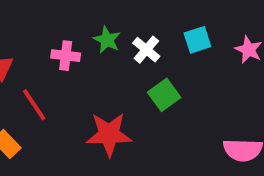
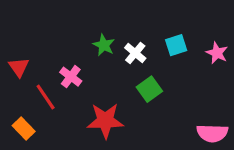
pink cross: (66, 56) -> (71, 77), moved, turned 30

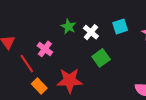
orange rectangle: (24, 128) -> (39, 86), moved

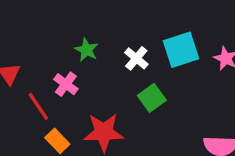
green star: (68, 26) -> (87, 50), moved
cyan square: (120, 26) -> (181, 50), size x1.5

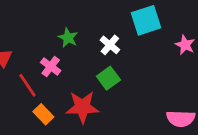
cyan square: (181, 50) -> (146, 20), moved
green square: (152, 98) -> (108, 78), moved

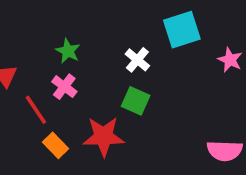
green star: (68, 38) -> (68, 51), moved
green square: (108, 78) -> (136, 101), turned -30

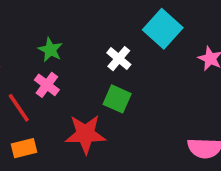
cyan square: (182, 30) -> (163, 29), turned -30
orange rectangle: (55, 145) -> (24, 148), moved, turned -60

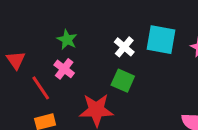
cyan square: (163, 29) -> (161, 40), moved, turned -32

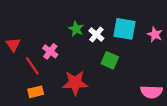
green star: (67, 40) -> (76, 29), moved
green square: (123, 81) -> (110, 60), moved

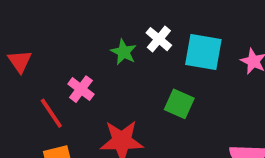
white cross: (96, 34) -> (159, 39), moved
red triangle: (13, 45) -> (20, 61), moved

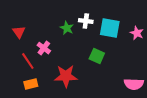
white cross: (159, 39) -> (86, 21), turned -32
red triangle: (20, 61) -> (19, 32), moved

